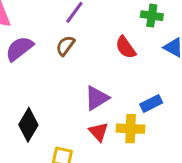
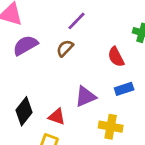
blue rectangle: (151, 103) -> (124, 89), moved
red triangle: (98, 132) -> (57, 117), moved, turned -36

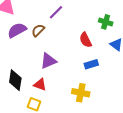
brown semicircle: (65, 48) -> (38, 30), moved
purple triangle: (85, 97) -> (48, 61), moved
black diamond: (24, 111) -> (15, 80), turned -30

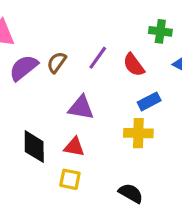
purple line: (56, 12) -> (98, 58), moved
purple triangle: (48, 61) -> (81, 108), turned 42
yellow cross: (81, 93) -> (138, 133), moved

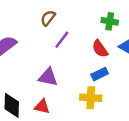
brown semicircle: (57, 62) -> (48, 18), moved
red semicircle: (134, 65) -> (100, 49), moved

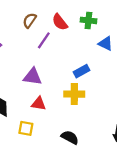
red semicircle: (100, 49) -> (60, 22), moved
red triangle: (42, 107) -> (39, 104), moved

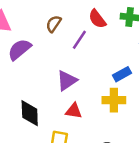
brown semicircle: (30, 20) -> (54, 24), moved
purple triangle: (33, 77) -> (67, 81), turned -42

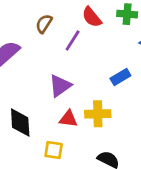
yellow cross: (114, 100) -> (98, 114), moved

